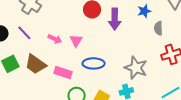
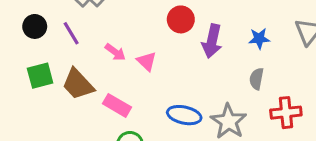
gray semicircle: (158, 28) -> (256, 79), moved
pink triangle: (76, 41) -> (147, 61), turned -32
blue ellipse: (94, 63) -> (184, 115), moved

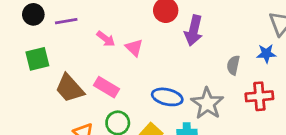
purple line: (71, 33) -> (66, 21), turned -70
blue star: (259, 39) -> (266, 54), moved
brown trapezoid: (78, 84) -> (70, 88), moved

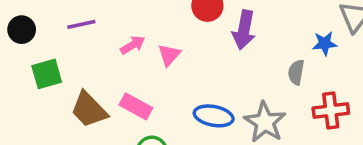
black circle: (33, 14) -> (22, 30), moved
pink arrow: (106, 39) -> (133, 45), turned -66
pink triangle: (134, 48) -> (169, 55), turned 30
blue star: (266, 54) -> (325, 43), moved

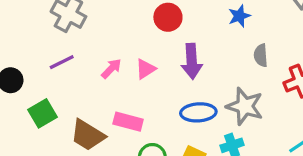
purple arrow: (244, 30) -> (192, 61), moved
blue star: (325, 43) -> (239, 16), moved
pink triangle: (169, 55) -> (146, 69), turned 30

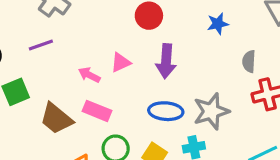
gray semicircle: (261, 55) -> (249, 61), moved
pink arrow: (111, 69) -> (89, 75), moved, turned -115
gray star: (245, 106) -> (211, 111), turned 30

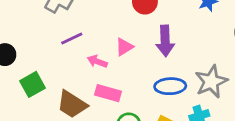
purple line: (41, 45) -> (72, 39), moved

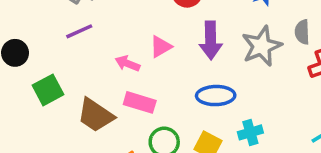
purple line: (72, 39) -> (79, 31), moved
gray star: (211, 82) -> (262, 46), moved

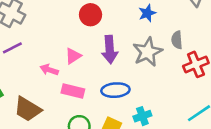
pink rectangle: (140, 102) -> (73, 91), moved

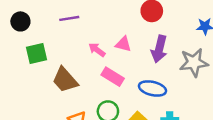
pink triangle: (73, 56) -> (123, 44), turned 30

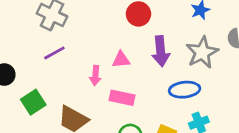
pink arrow: (97, 50) -> (95, 76), turned -102
blue ellipse: (152, 88) -> (185, 90), moved

